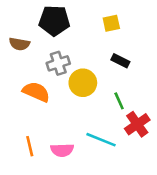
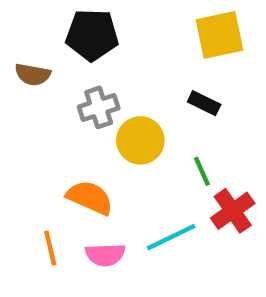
yellow square: (111, 23) -> (219, 35), moved, size x1.6
orange semicircle: (36, 92) -> (90, 198), moved
cyan line: (101, 140) -> (171, 237), turned -48

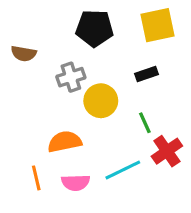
black pentagon: (92, 35) -> (94, 28), moved
black rectangle: (204, 103) -> (146, 74), turned -45
orange semicircle: (90, 198) -> (65, 142), turned -36

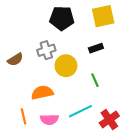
brown semicircle: (24, 53) -> (15, 60), moved, turned -42
red cross: (167, 151) -> (109, 119), moved

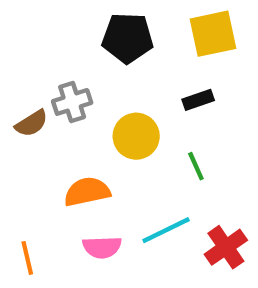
gray cross: (46, 50) -> (72, 102), moved
orange line: (24, 116) -> (27, 258), moved

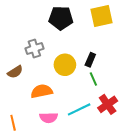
black rectangle: (198, 100) -> (90, 60), moved, turned -48
brown semicircle: (32, 123) -> (15, 72), moved
red cross: (226, 247) -> (108, 104), moved

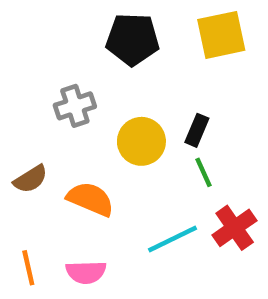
brown semicircle: (15, 72) -> (31, 179), moved
orange semicircle: (42, 91) -> (90, 199), turned 35
pink semicircle: (49, 118) -> (86, 272), moved

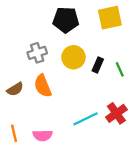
yellow circle: (141, 141) -> (73, 57), moved
green line: (204, 172) -> (120, 69), moved
orange semicircle: (90, 199) -> (43, 86), moved, turned -135

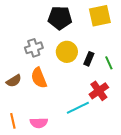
red cross: (116, 113) -> (99, 91), moved

